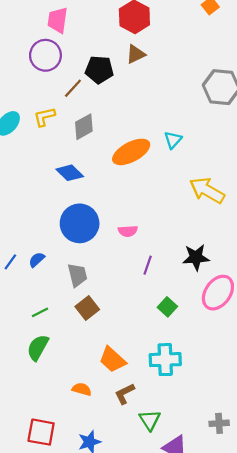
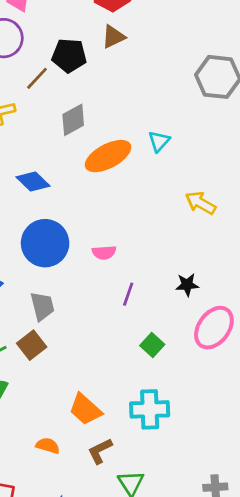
gray diamond: (84, 127) -> (73, 120), moved
yellow arrow: (207, 190) -> (201, 203), size x0.7
black star: (196, 257) -> (187, 285), size x0.7
brown square: (87, 308) -> (32, 345), moved

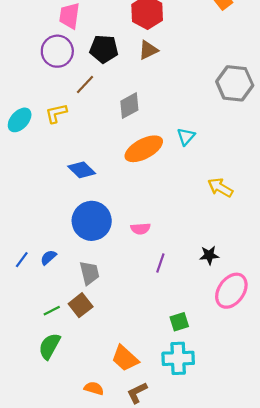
black pentagon: (69, 55) -> (104, 49), moved
gray diamond: (73, 120) -> (129, 106), moved
green square: (152, 345) -> (179, 322), moved, turned 30

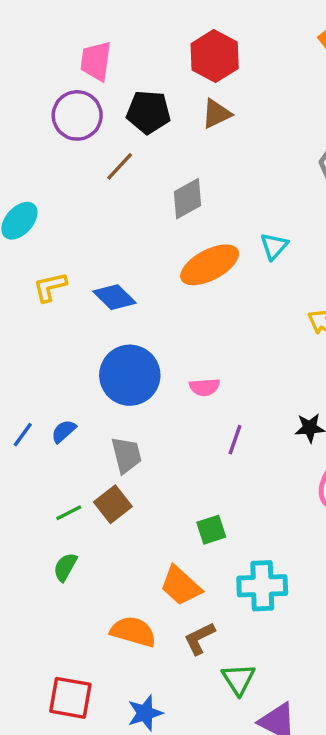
yellow L-shape: (56, 113) -> (50, 287), moved
green square: (179, 322) -> (211, 530), moved
green semicircle: (50, 346) -> (65, 567), size x0.7
orange semicircle: (94, 388) -> (133, 632), size x1.5

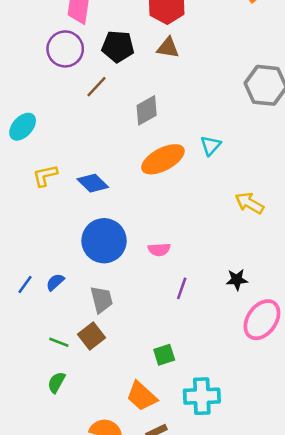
brown triangle: (216, 114) -> (168, 48), turned 35
green line: (69, 513) -> (59, 342), turned 48

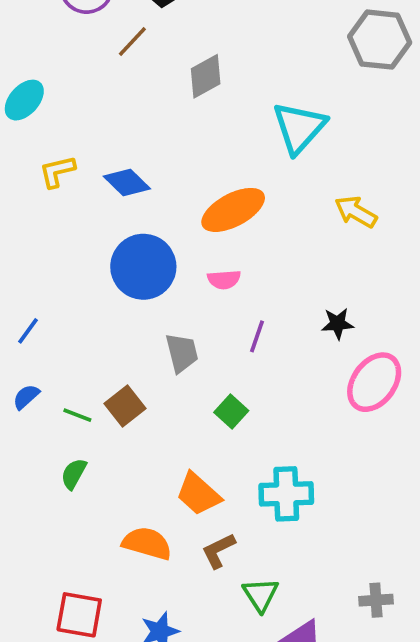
cyan triangle: (211, 145) -> (299, 128), size x1.8
orange ellipse: (163, 159) -> (233, 210), moved
blue semicircle: (55, 282) -> (26, 397), moved
gray trapezoid: (102, 300) -> (182, 353), moved
green square: (164, 355) -> (231, 411), moved, turned -30

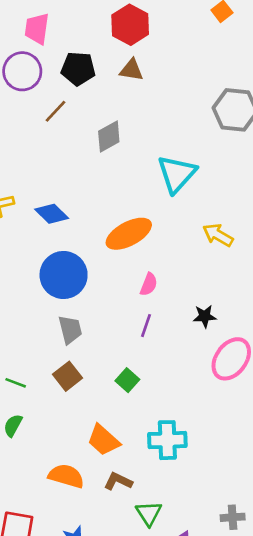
pink semicircle: (224, 280) -> (149, 284), moved, turned -65
gray trapezoid: (182, 353) -> (70, 330), moved
brown square: (125, 406) -> (68, 376), moved
brown L-shape: (218, 551) -> (118, 481), turned 52

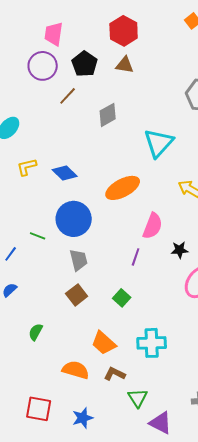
black pentagon: (78, 69) -> (85, 64), turned 30
pink semicircle: (149, 284) -> (153, 226), moved, size x1.5
green line: (16, 383) -> (38, 236), moved

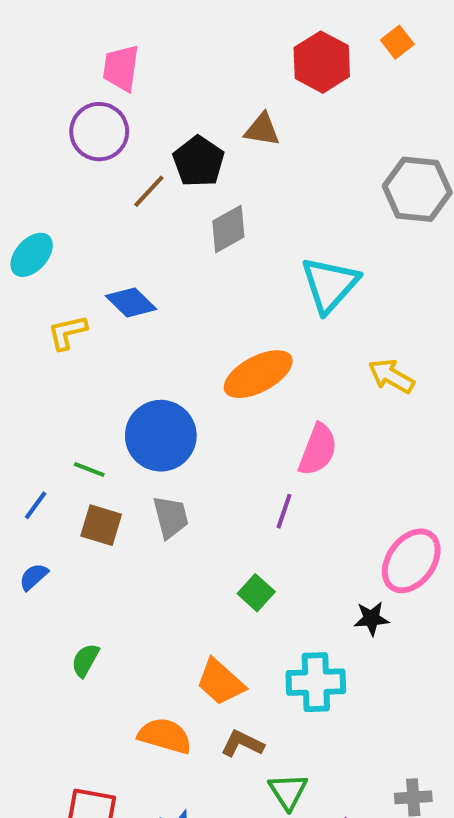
red hexagon: (124, 31) -> (322, 62), moved
black pentagon: (85, 64) -> (199, 161), moved
blue diamond: (65, 173) -> (131, 303), moved
black star: (180, 250) -> (371, 619), moved
brown square: (77, 295) -> (101, 525), moved, turned -35

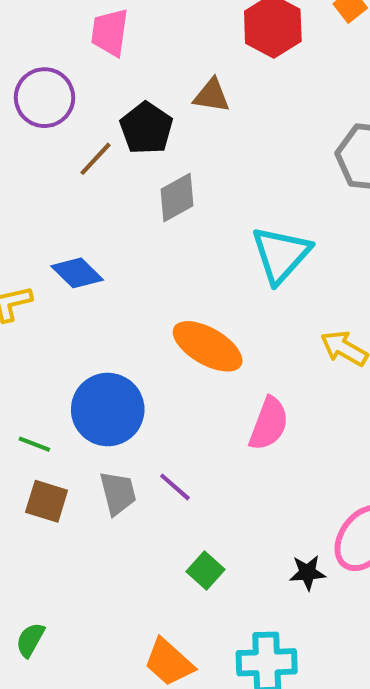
pink trapezoid: (121, 68) -> (110, 32), moved
orange ellipse: (258, 374) -> (208, 346), turned 58
purple line: (284, 511) -> (175, 487), moved, turned -68
black star: (371, 619) -> (307, 573), moved

